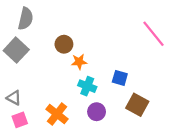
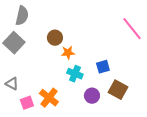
blue square: (120, 78) -> (103, 67), turned -32
purple circle: (97, 112) -> (92, 96), moved
pink square: (20, 120) -> (27, 103), moved

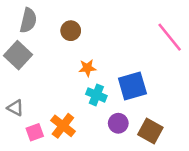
brown circle: (55, 38) -> (71, 31), moved
blue square: (103, 67) -> (132, 86), size x1.6
brown square: (118, 90) -> (150, 131), moved

